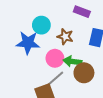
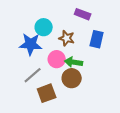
brown circle: (84, 73) -> (72, 78), moved
gray line: (55, 79) -> (33, 75), moved

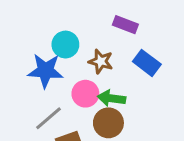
blue rectangle: (97, 39) -> (147, 63), turned -66

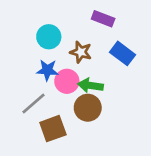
blue star: (45, 71) -> (47, 70), moved, size x0.7

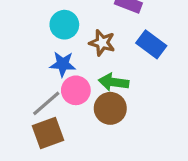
pink circle: (67, 81) -> (76, 90), moved
brown square: (53, 129) -> (48, 133), moved

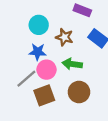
brown circle: (110, 108) -> (79, 92), moved
brown square: (48, 133) -> (44, 95), moved

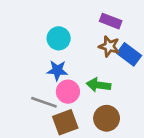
brown star: (64, 37) -> (109, 46), moved
gray line: (26, 79) -> (44, 102), turned 60

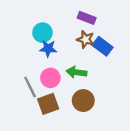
blue star: (57, 70) -> (48, 48), moved
gray line: (44, 102) -> (30, 87), turned 45

